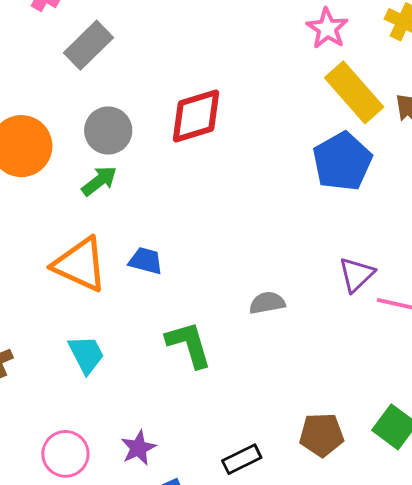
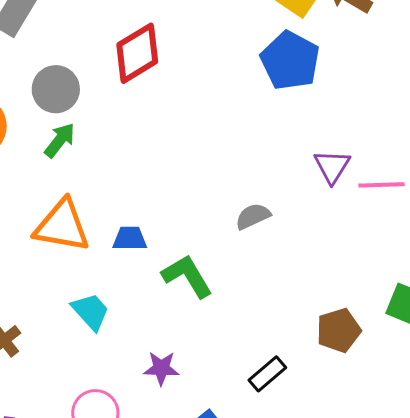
blue trapezoid: (146, 261) -> (130, 239), moved
purple star: (138, 448) -> (161, 368), moved, turned -30

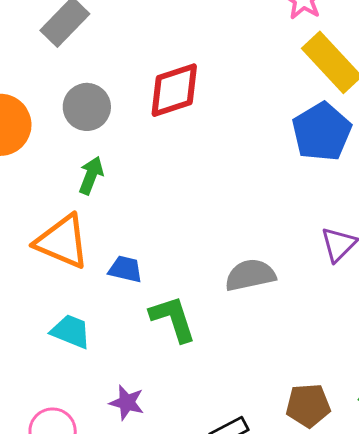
green arrow: (60, 140) -> (91, 175), moved, turned -30
gray semicircle: (253, 216) -> (250, 275), size x1.4
cyan trapezoid: (91, 311) -> (71, 331), turned -39

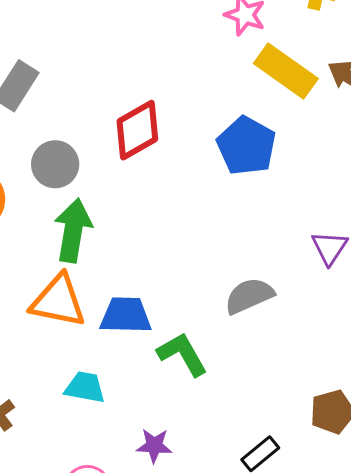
blue pentagon: (322, 132) -> (246, 146), moved
green arrow: (91, 175) -> (73, 230), size x1.6
blue trapezoid: (125, 269) -> (126, 315), size x1.5

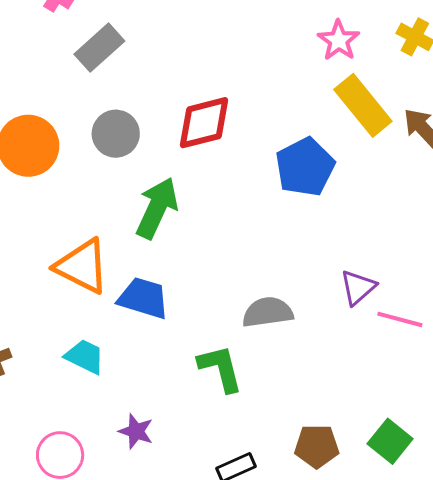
green arrow: (73, 230) -> (157, 208), moved
green L-shape: (182, 354) -> (220, 368), moved

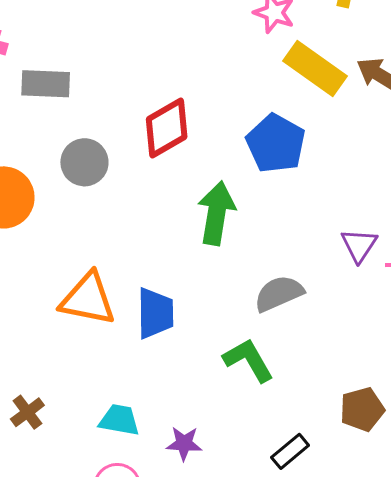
gray rectangle: (99, 48) -> (46, 84), turned 60
green arrow: (157, 208) -> (216, 213), moved
blue trapezoid: (143, 298) -> (155, 313), turned 88
cyan trapezoid: (85, 357) -> (119, 420), moved

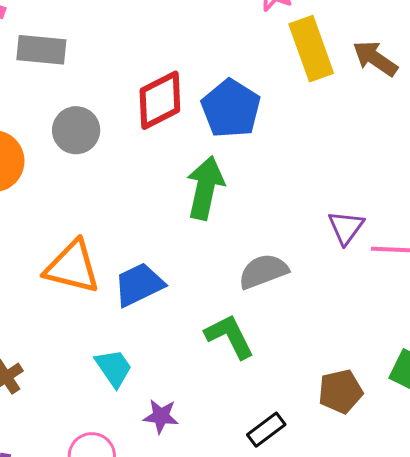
yellow rectangle: (315, 69) -> (311, 49), turned 32
blue pentagon: (276, 144) -> (231, 108), moved
blue trapezoid: (155, 313) -> (139, 285), turned -118
cyan trapezoid: (119, 420) -> (114, 368), moved, turned 42

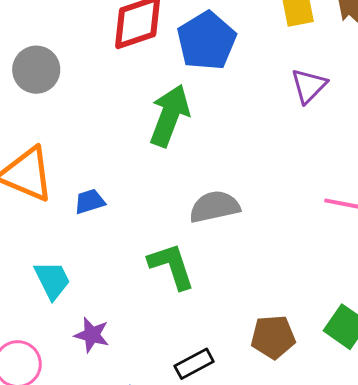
gray circle: (76, 130) -> (36, 70), moved
purple triangle: (346, 227) -> (309, 86), moved
blue trapezoid: (139, 285) -> (90, 201), size x0.6

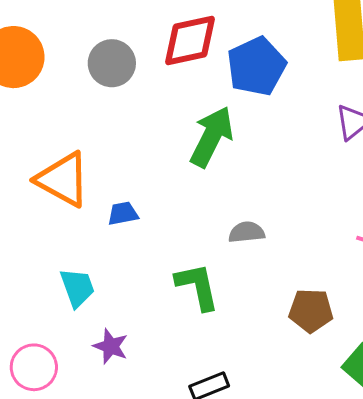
gray circle: (36, 70) -> (112, 63), moved
gray semicircle: (215, 207) -> (247, 232), size x0.7
brown pentagon: (273, 337) -> (311, 311), moved

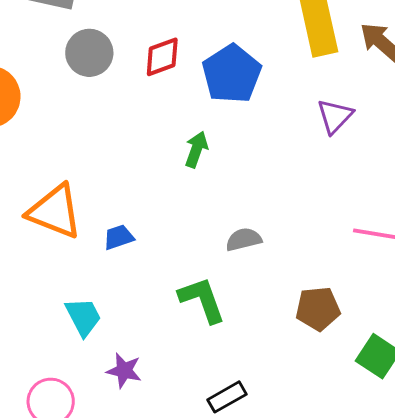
red diamond: (190, 40) -> (162, 57), size x0.7
gray circle: (112, 63) -> (89, 53), moved
green arrow: (212, 137) -> (196, 149), size x0.6

